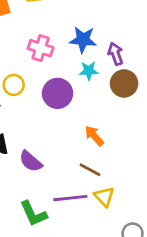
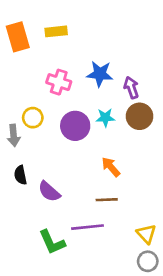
cyan star: (89, 71) -> (105, 118), moved
brown line: (90, 170) -> (107, 200), turned -30
yellow triangle: (104, 197) -> (146, 234), moved

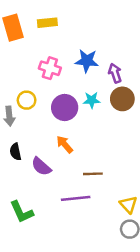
orange arrow: (111, 167) -> (65, 144), moved
green L-shape: (52, 242) -> (22, 212), moved

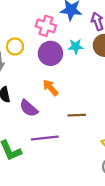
pink cross: (50, 68) -> (46, 26), moved
purple line: (76, 198) -> (45, 138), moved

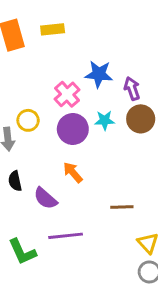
pink cross: (46, 26) -> (67, 94), turned 30
brown line: (77, 115) -> (122, 207), moved

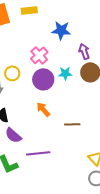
blue star: (99, 74) -> (61, 30), moved
purple semicircle: (45, 198) -> (13, 135), moved
brown line: (122, 207) -> (72, 124), moved

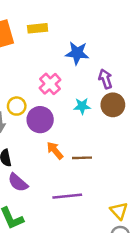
purple circle: (43, 79) -> (40, 120), moved
brown line: (72, 124) -> (82, 158), moved
purple line: (38, 153) -> (67, 196), moved

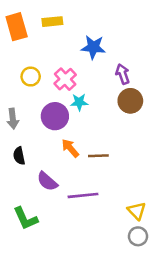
yellow circle: (17, 106) -> (31, 77), moved
cyan star: (82, 106) -> (79, 102), moved
purple semicircle: (18, 183) -> (47, 181), moved

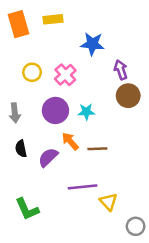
cyan star: (79, 102) -> (86, 112), moved
purple semicircle: (47, 181) -> (48, 157), moved, turned 95
yellow triangle: (137, 211) -> (108, 202), moved

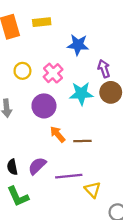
cyan star: (86, 112) -> (81, 93), moved, size x1.5
black semicircle: (21, 149) -> (12, 167), moved
purple semicircle: (48, 157) -> (37, 166), moved

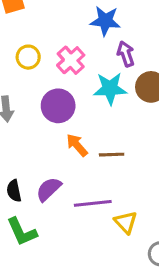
purple arrow: (104, 69) -> (126, 54), moved

